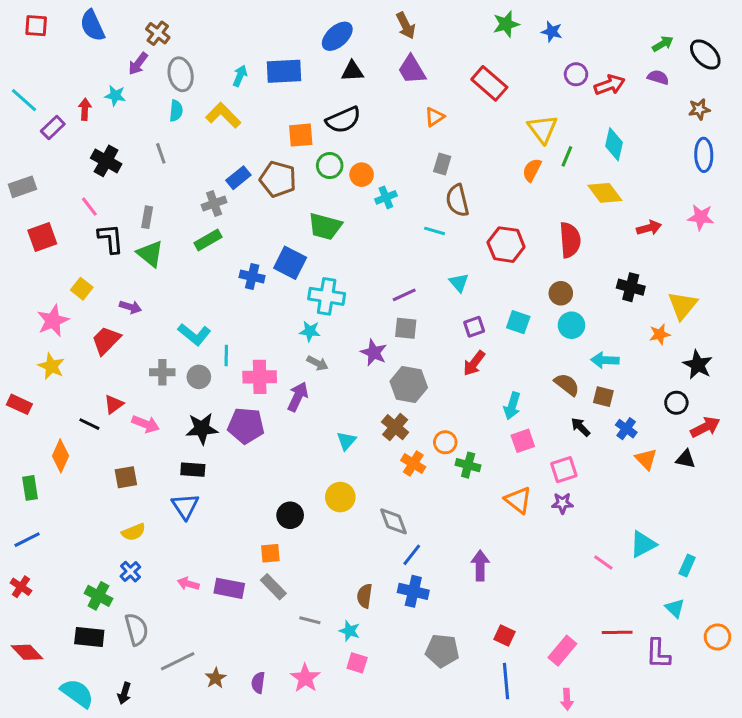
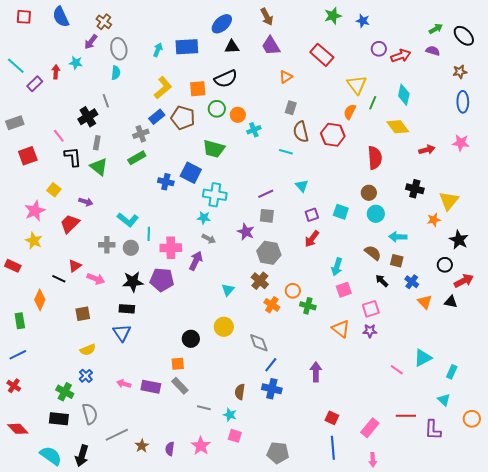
yellow L-shape: (223, 115) -> (163, 88), moved, turned 95
black cross: (106, 161) -> (88, 117), moved, turned 30
red hexagon: (506, 245) -> (333, 135), moved
gray pentagon: (442, 651) -> (278, 453), moved
black arrow: (124, 693) -> (82, 456), size x1.5

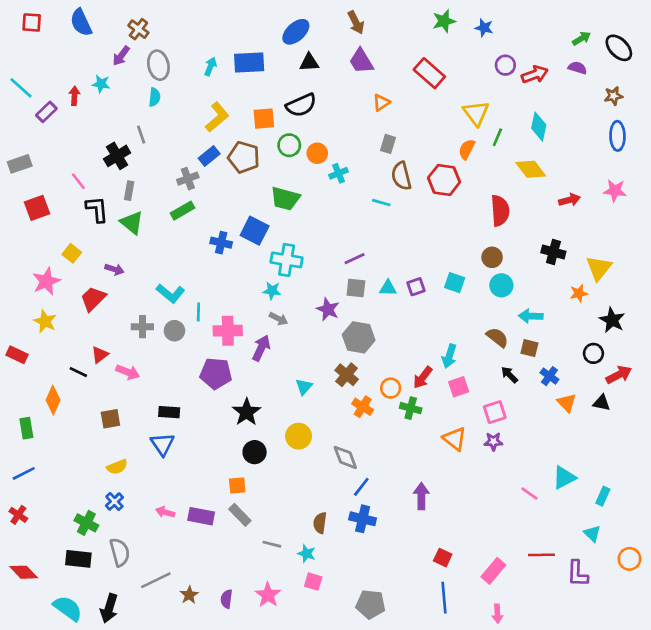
cyan triangle: (302, 186) -> (388, 288), moved, turned -48
red arrow: (312, 239) -> (423, 377), moved
black star: (133, 282) -> (247, 412), moved, turned -30

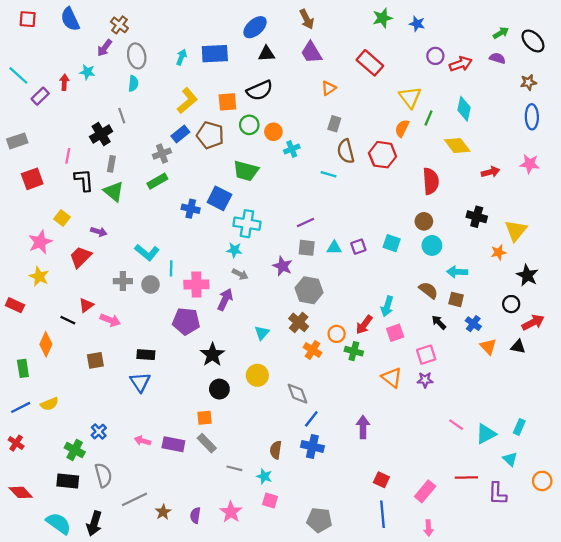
pink line: (78, 181) -> (68, 156), turned 49
yellow semicircle: (117, 467) -> (49, 404), moved
cyan triangle: (564, 477) -> (486, 434), moved

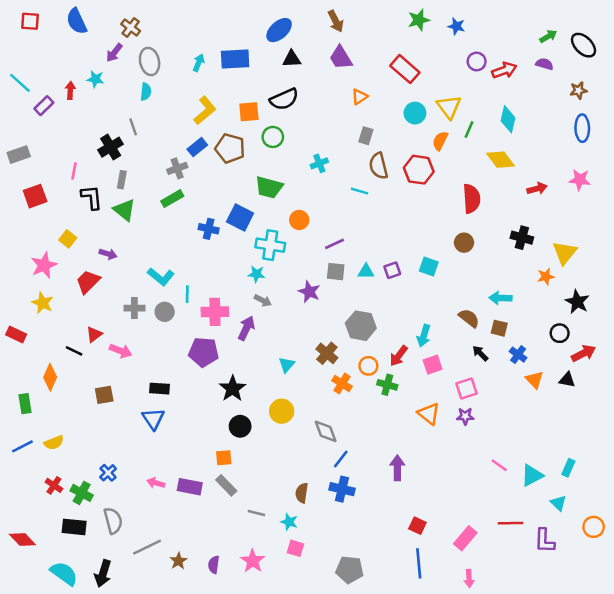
orange circle: (273, 132) -> (299, 220), moved
cyan circle: (432, 245) -> (415, 113), moved
gray hexagon: (309, 290) -> (361, 326), moved
red cross: (16, 443) -> (54, 485), moved

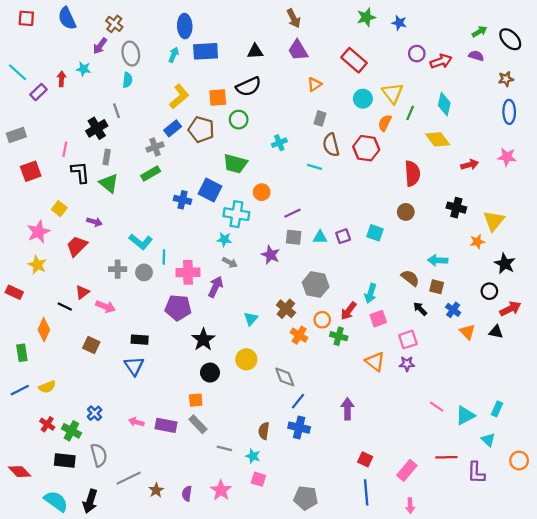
blue ellipse: (279, 30) -> (185, 26), moved, turned -50
brown square: (104, 395) -> (91, 345), turned 35

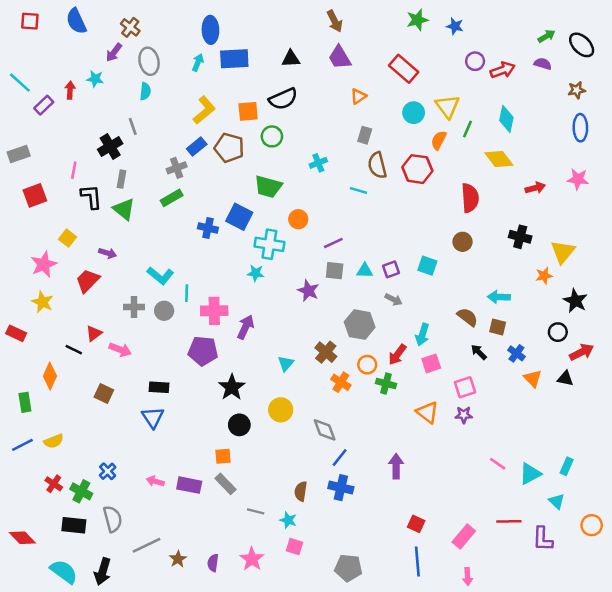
gray arrow: (230, 263) -> (394, 299), moved

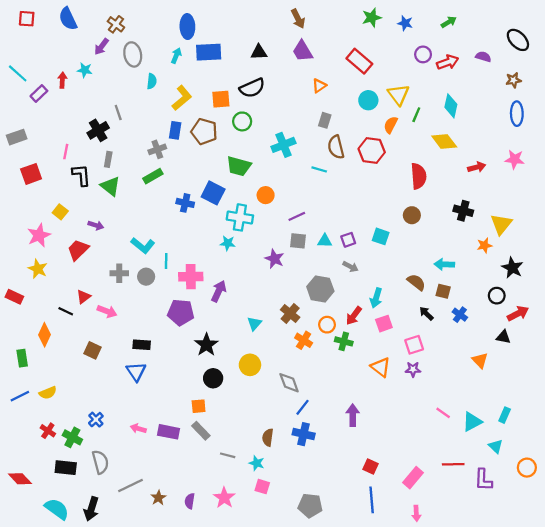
green arrow: (547, 36) -> (449, 22), moved
cyan semicircle: (145, 91) -> (152, 81), moved
blue rectangle: (197, 146) -> (175, 130), turned -42
cyan cross: (318, 163) -> (283, 145), size x1.5
orange triangle: (533, 378) -> (480, 360), moved

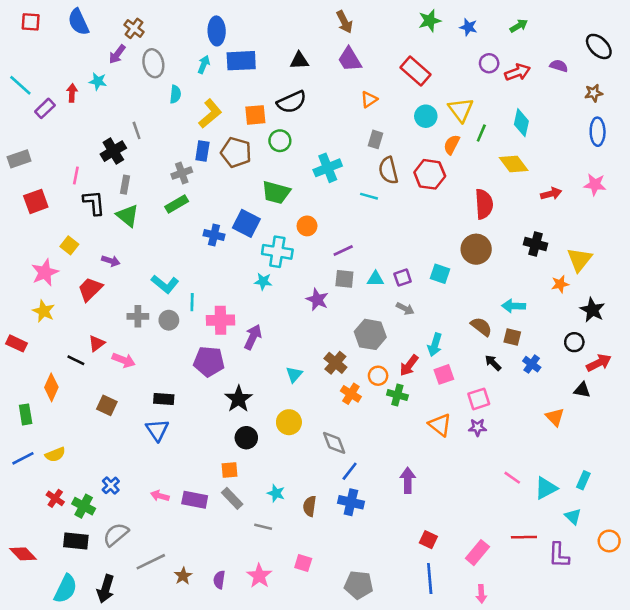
brown circle: (412, 215) -> (476, 249), size x1.5
gray semicircle: (100, 462) -> (116, 535), turned -115
cyan star: (257, 463) -> (276, 493), moved
cyan semicircle: (57, 509) -> (66, 589), turned 80

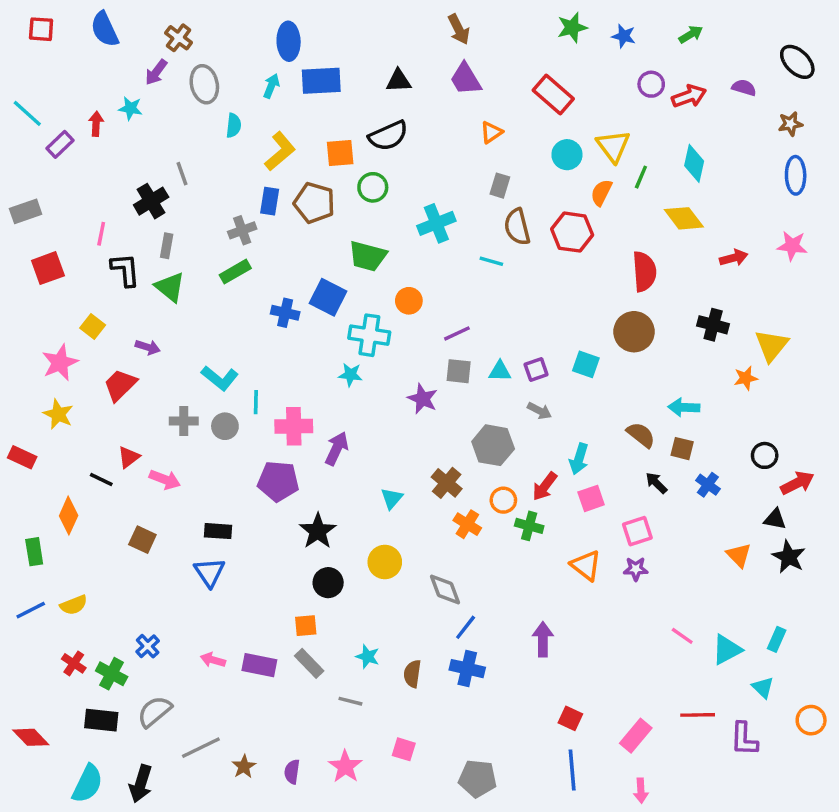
black star: (592, 310) -> (789, 557), moved

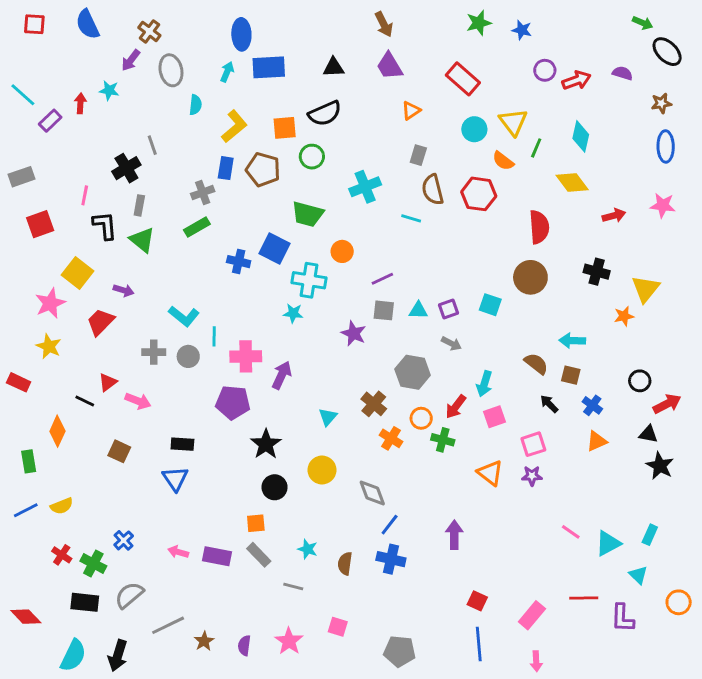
green arrow: (691, 34) -> (643, 23), moved, turned 54
orange semicircle: (601, 192) -> (503, 161), turned -80
yellow square: (93, 327) -> (78, 273), size x1.5
orange triangle: (739, 555) -> (597, 441), moved, turned 50

